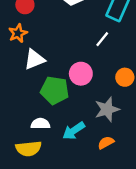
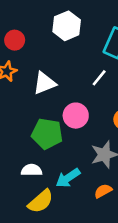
white triangle: (34, 59) -> (45, 83), moved
yellow semicircle: (29, 149) -> (41, 201), moved, turned -35

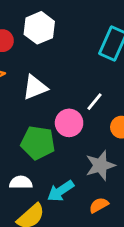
white hexagon: (67, 26) -> (39, 28), moved
white line: (99, 78) -> (95, 102), moved

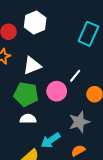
green pentagon: (38, 143) -> (26, 94), moved
white semicircle: (21, 182) -> (28, 119), moved

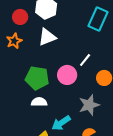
white triangle: (32, 66) -> (47, 37), moved

